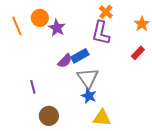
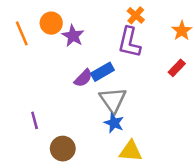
purple line: (33, 87) -> (35, 120), moved

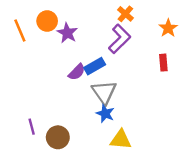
purple L-shape: (129, 42) -> (120, 39), turned -148
red rectangle: (177, 68) -> (163, 63), turned -49
purple line: (35, 120) -> (32, 127), moved

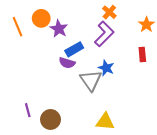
blue rectangle: (95, 66) -> (74, 49), moved
purple semicircle: (77, 72) -> (67, 63), turned 63
blue star: (105, 114) -> (106, 68), moved

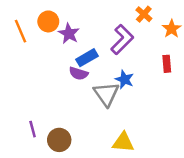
orange cross: (109, 12) -> (144, 14), moved

